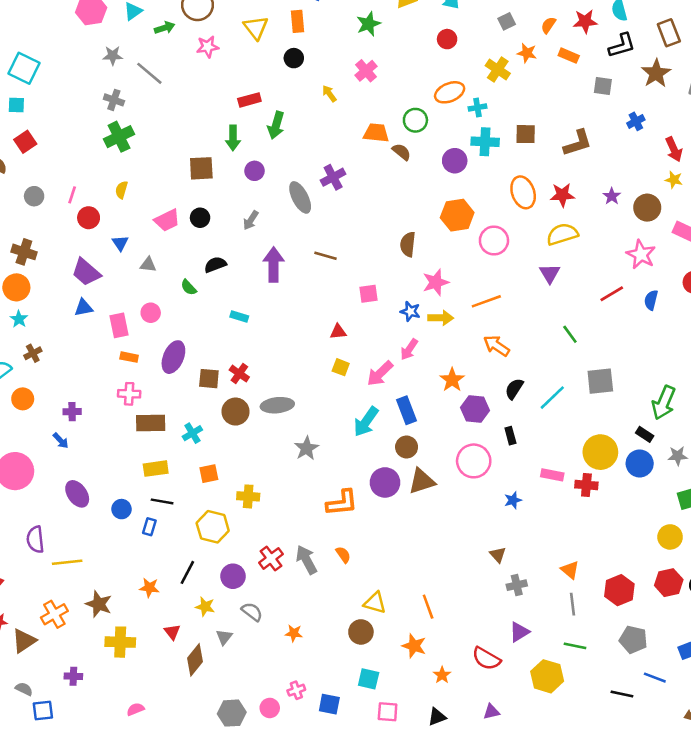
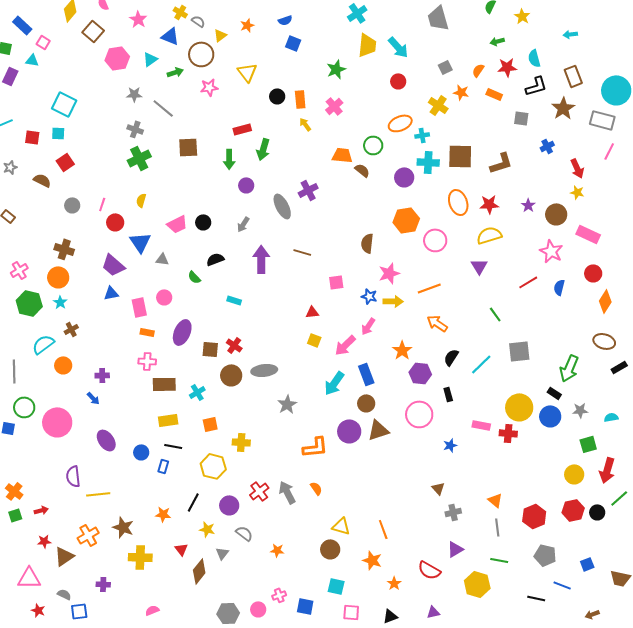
orange rectangle: (298, 21) -> (300, 99), moved
brown square: (526, 134) -> (460, 156), size x1.5
brown square: (201, 168) -> (188, 147), moved
blue triangle: (120, 243) -> (140, 242), size x1.6

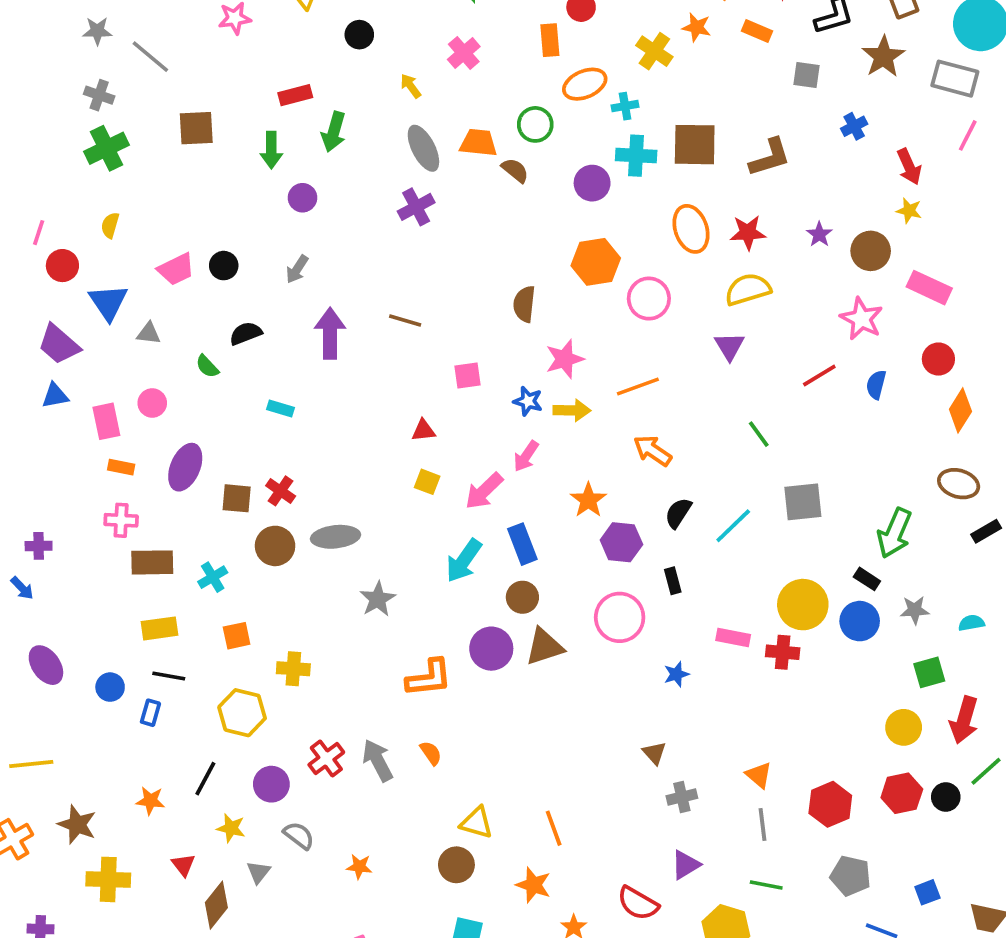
orange rectangle: (300, 99) -> (550, 40), moved
gray ellipse: (282, 206) -> (423, 148), moved

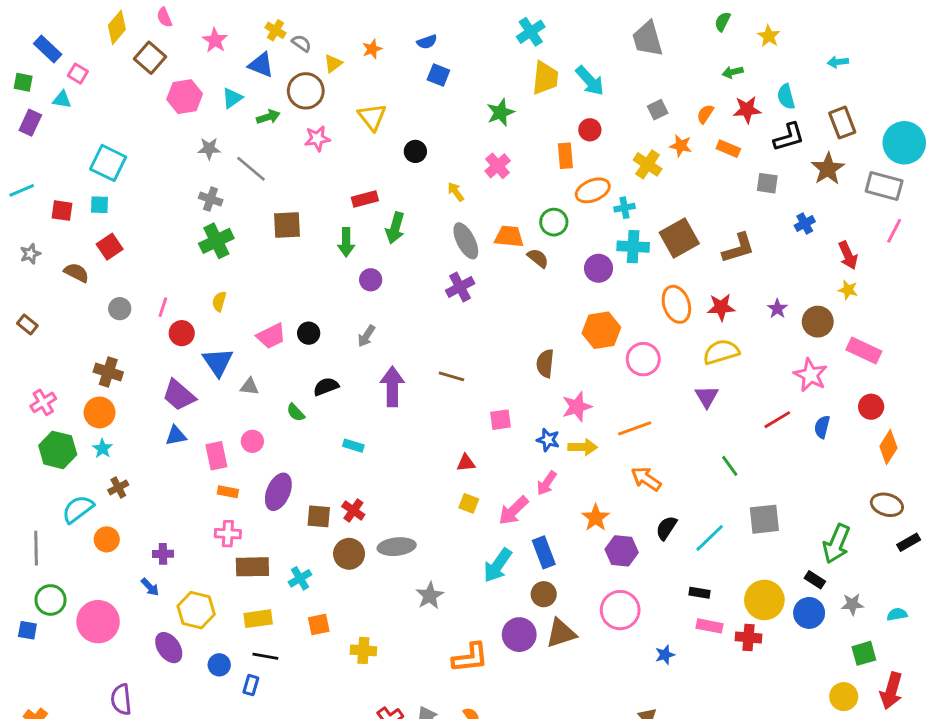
brown square: (695, 145) -> (679, 238), turned -30
black rectangle: (673, 581) -> (699, 593), moved, turned -66
yellow hexagon: (242, 713) -> (196, 610), moved

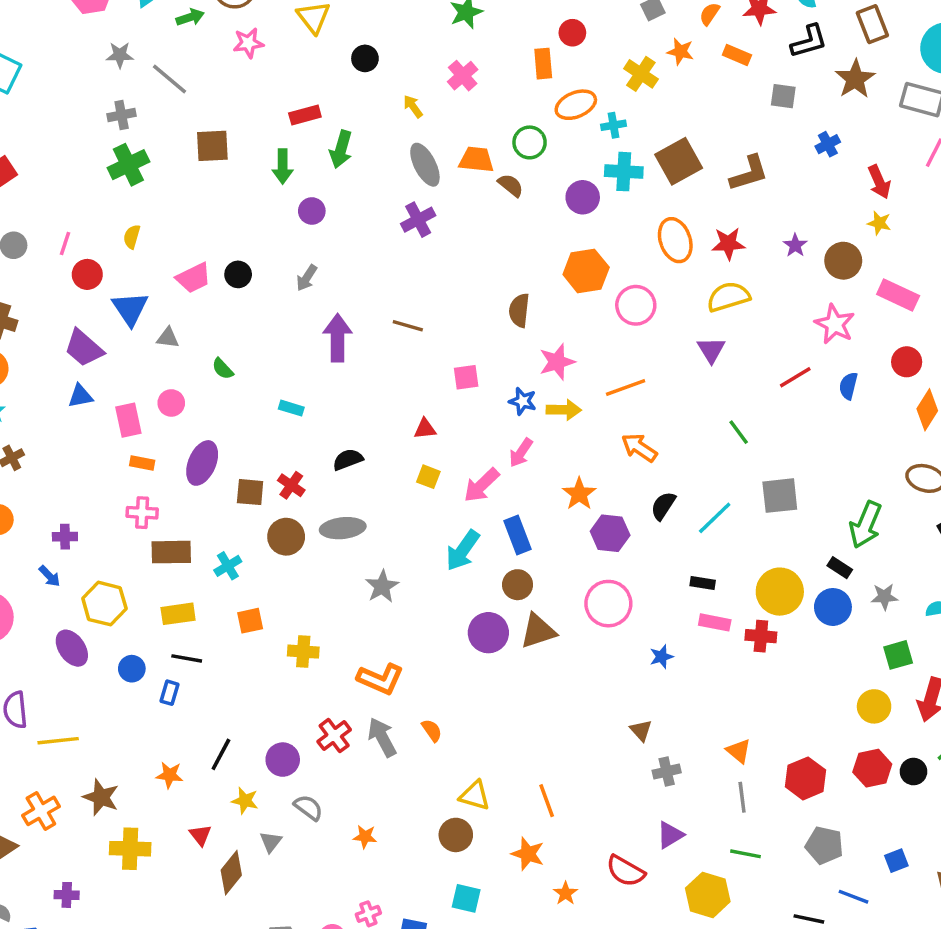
gray cross: (211, 199) -> (122, 115), turned -30
black semicircle: (326, 387) -> (348, 460), moved
orange L-shape: (470, 658) -> (380, 679), moved, turned 30

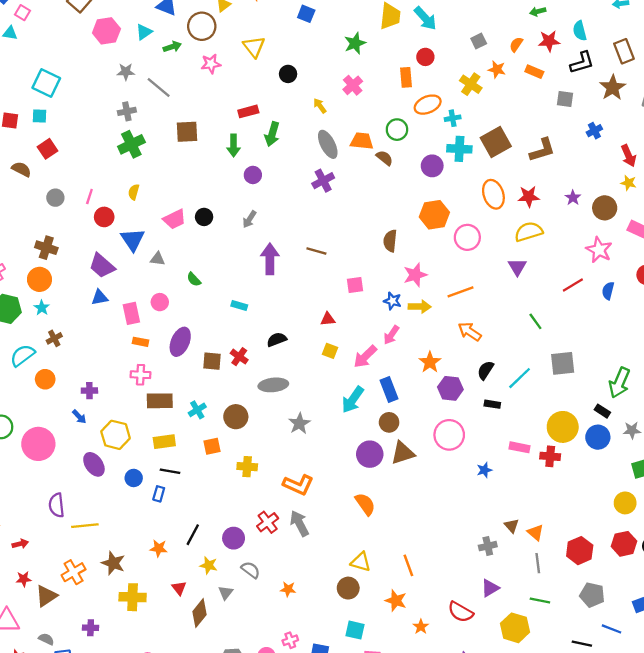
brown circle: (286, 537) -> (236, 417), moved
black rectangle: (703, 583) -> (492, 404), moved
orange semicircle: (432, 730) -> (365, 504), moved, size x1.5
brown triangle: (641, 730) -> (512, 526), moved

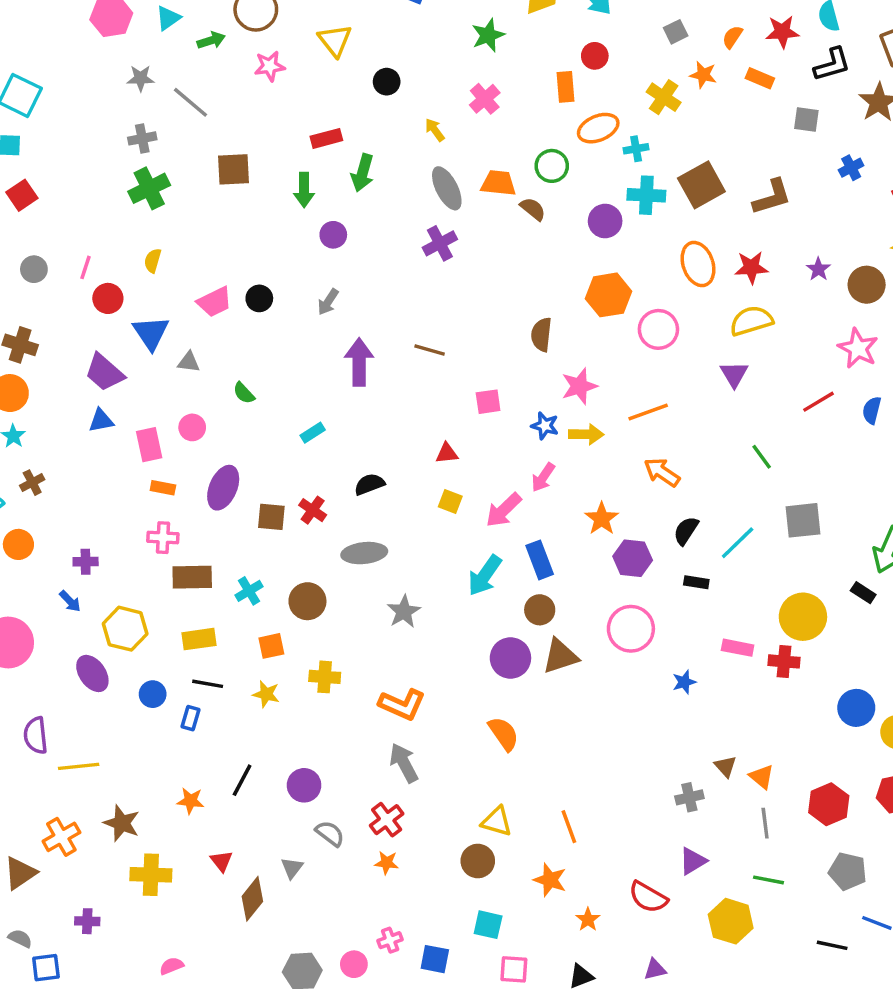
cyan rectangle: (239, 305) -> (313, 433), turned -49
blue circle: (598, 437) -> (856, 708), moved
red cross: (268, 522) -> (387, 820), moved
yellow star: (209, 565) -> (266, 694), moved

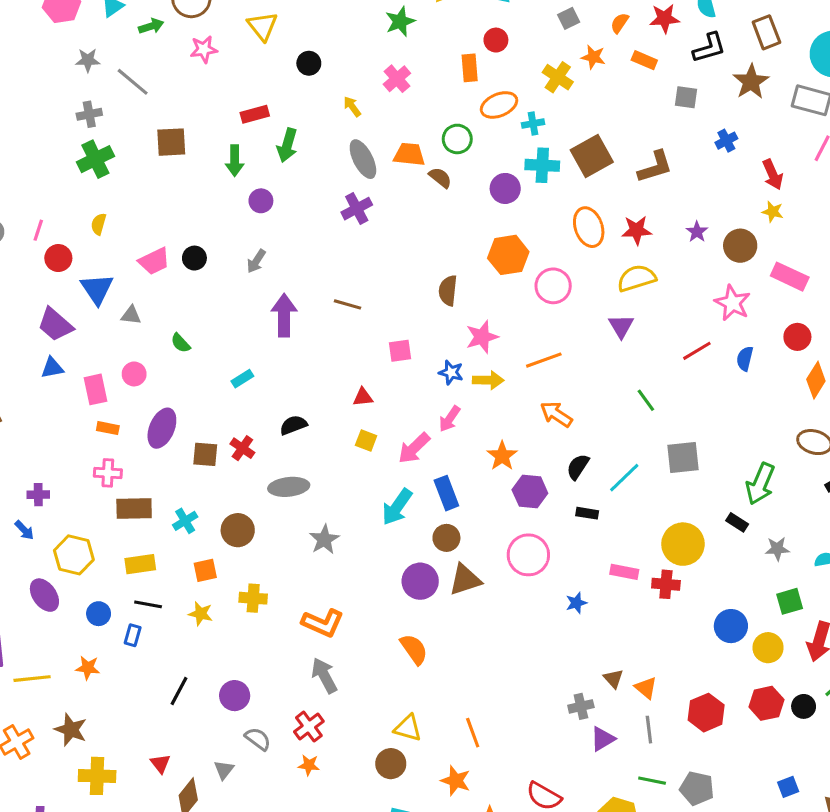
orange star: (190, 801) -> (88, 668), moved
purple triangle: (693, 861) -> (603, 739), moved
gray pentagon: (848, 871) -> (697, 788), moved

